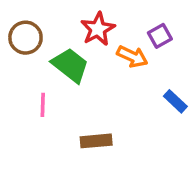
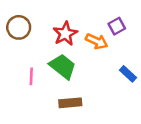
red star: (98, 29) -> (65, 34), moved
green trapezoid: (70, 65) -> (63, 66), moved

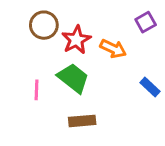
purple square: (117, 26) -> (146, 22), moved
brown circle: (19, 27) -> (44, 25), moved

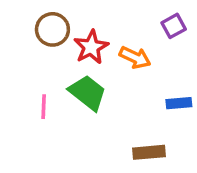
blue rectangle: (150, 87) -> (179, 103), turned -48
brown rectangle: (82, 121) -> (149, 152), moved

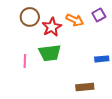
orange arrow: (135, 58) -> (75, 20), moved
green trapezoid: (88, 93) -> (50, 53), turned 135

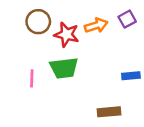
orange arrow: (75, 20) -> (96, 25), turned -42
red star: (52, 27) -> (67, 35), turned -30

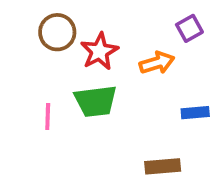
orange arrow: (96, 25) -> (157, 63), moved
red star: (67, 35) -> (99, 51), turned 30

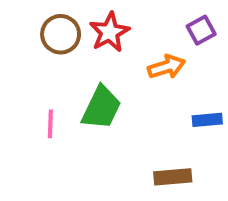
red star: (99, 51) -> (109, 32), moved
green trapezoid: (96, 101) -> (101, 108), turned -57

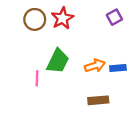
orange arrow: (167, 67) -> (95, 66), moved
pink line: (50, 124) -> (37, 78), moved

